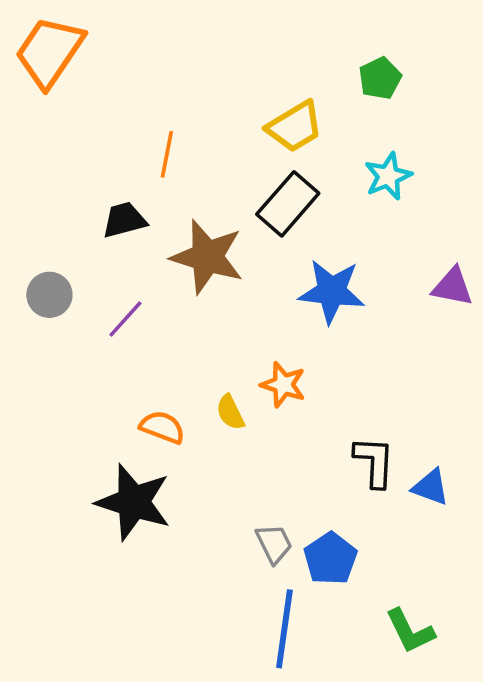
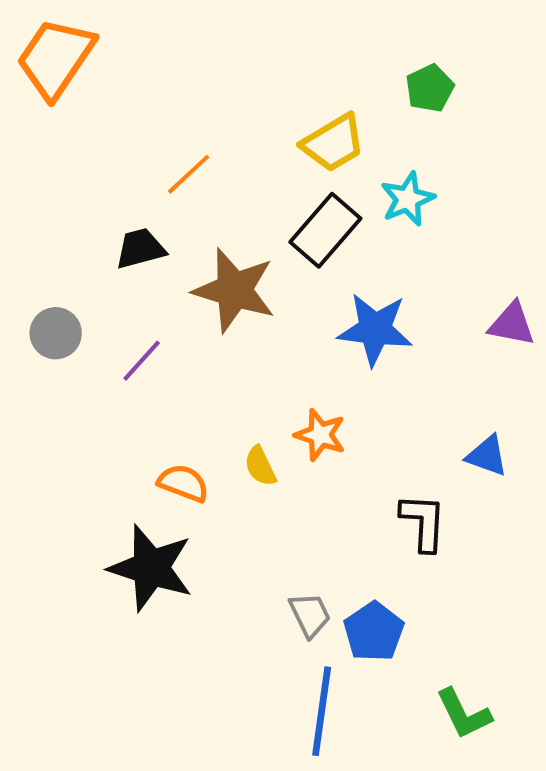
orange line: (167, 154) -> (189, 174), turned 36
cyan star: (388, 176) -> (408, 199), moved
blue triangle: (431, 487) -> (487, 456), moved

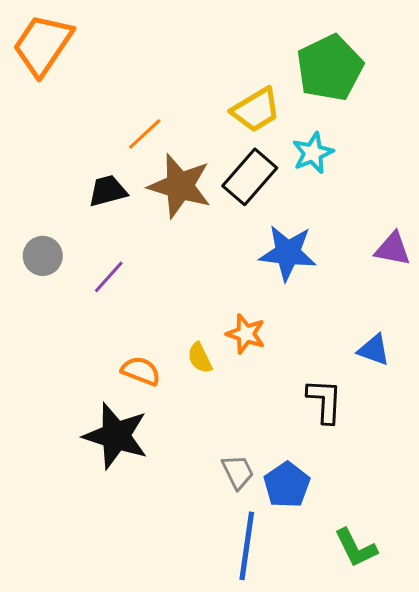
green pentagon: (430, 88) -> (330, 68), size x1.8
brown star: (234, 290) -> (180, 186), moved

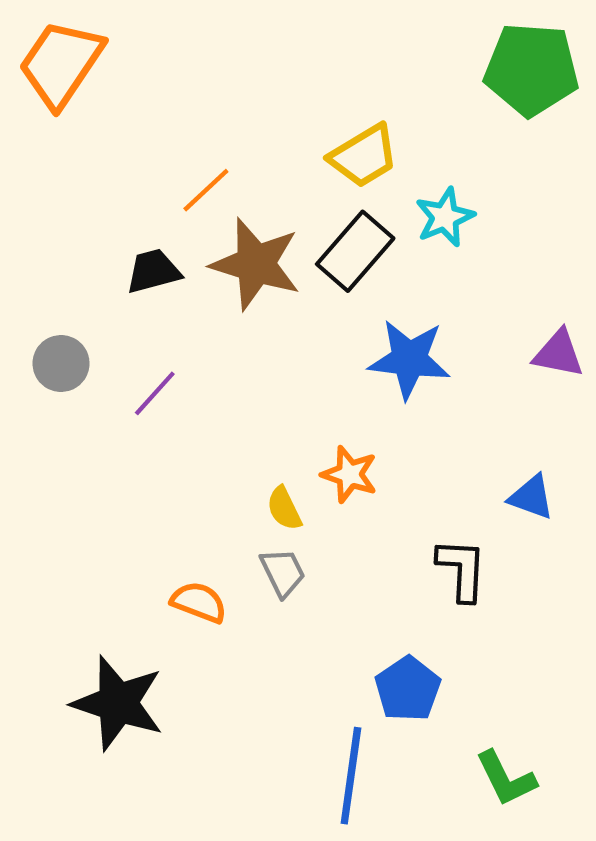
green pentagon: (330, 68) -> (531, 69), moved, turned 30
orange semicircle: (141, 371) -> (199, 602), moved
black star: (116, 436) -> (118, 703), moved
gray trapezoid: (238, 472) -> (283, 572), moved

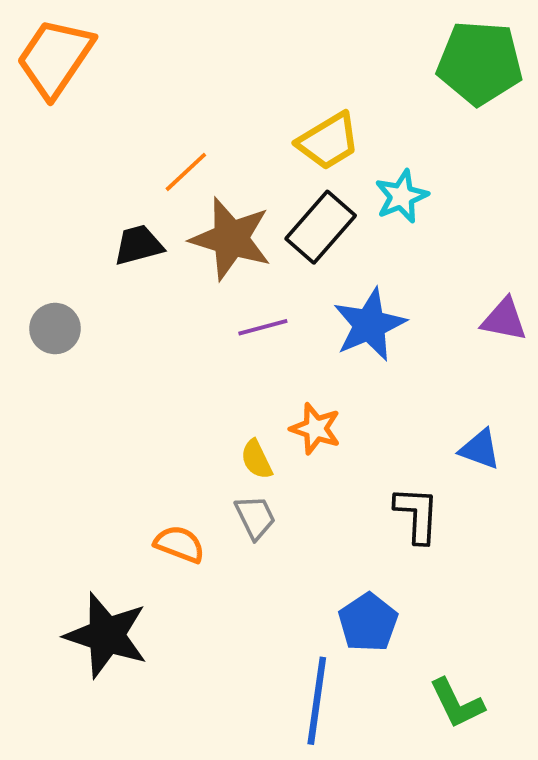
blue star: (409, 359) -> (369, 325), turned -30
purple line: (155, 393) -> (263, 327), moved, turned 33

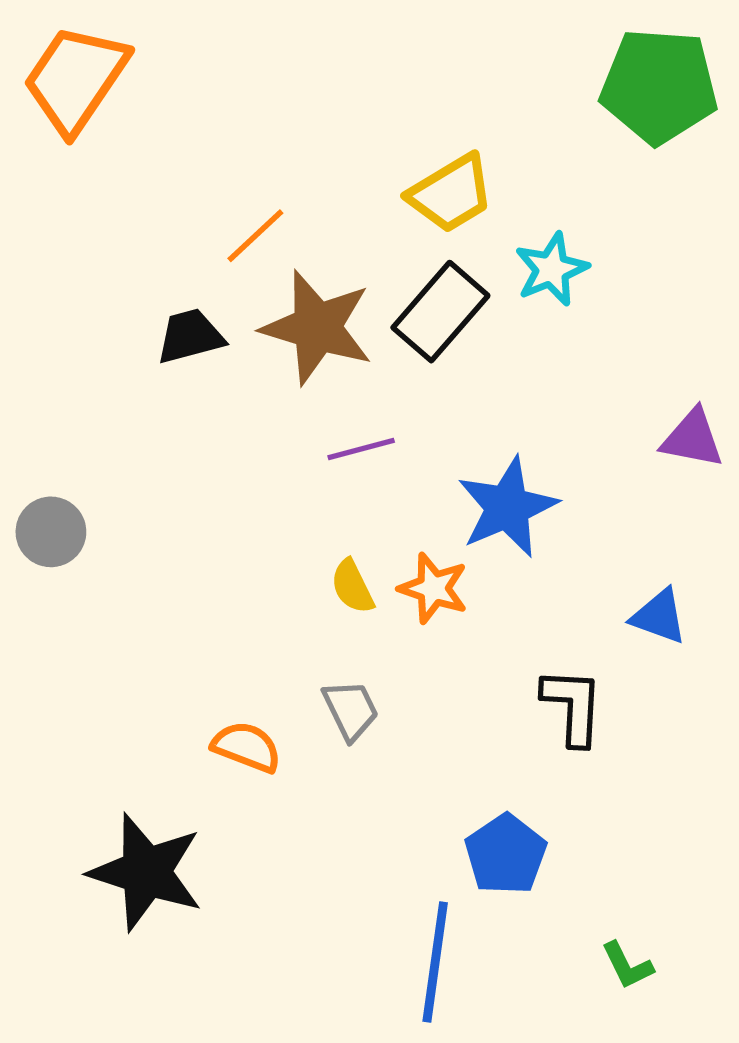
blue star: (369, 325) -> (507, 507), moved
gray circle: (55, 329) -> (51, 532), moved
yellow semicircle: (256, 459) -> (352, 587), moved
green L-shape: (457, 703) -> (627, 965), size x0.7

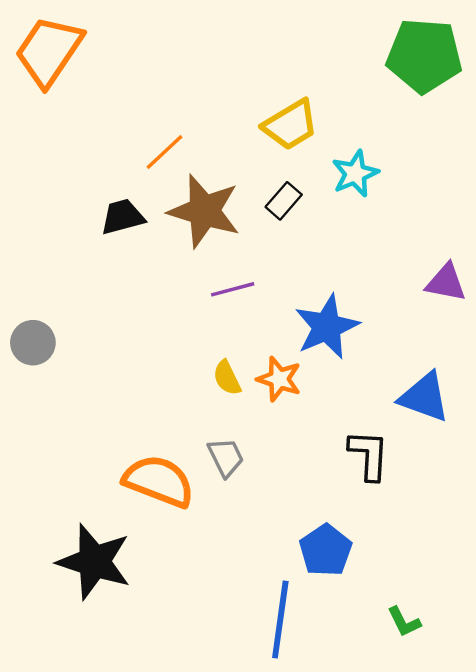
black rectangle: (440, 312) -> (284, 201), size x0.6
blue triangle: (659, 616) -> (424, 397), size x1.4
orange semicircle: (247, 747) -> (159, 481), size x1.6

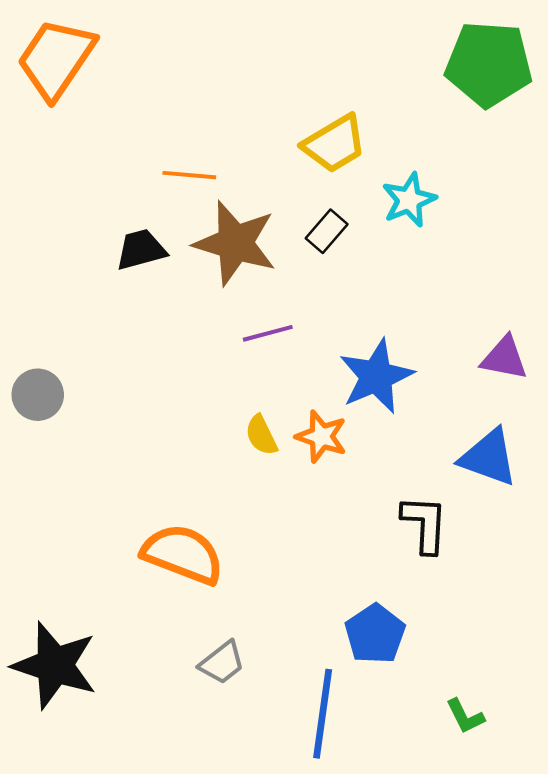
orange line: (165, 152) -> (189, 175), turned 48
purple triangle: (446, 283) -> (504, 358), moved
gray trapezoid: (226, 457) -> (222, 663), moved, turned 78
black star: (94, 562) -> (55, 665), moved

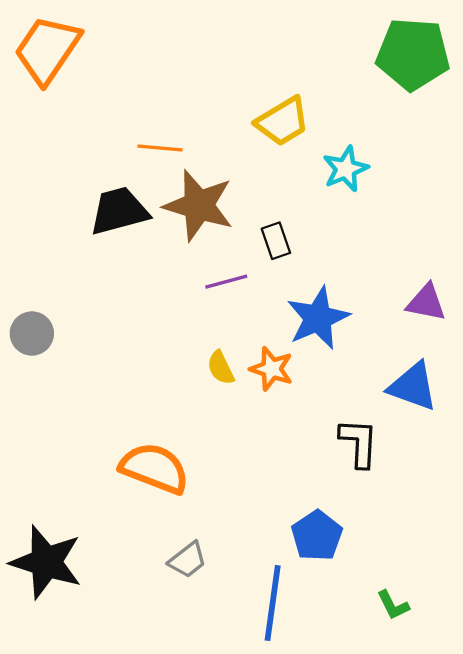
black rectangle: (327, 231) -> (276, 241), moved, turned -60
black trapezoid: (141, 250) -> (119, 211), size x1.4

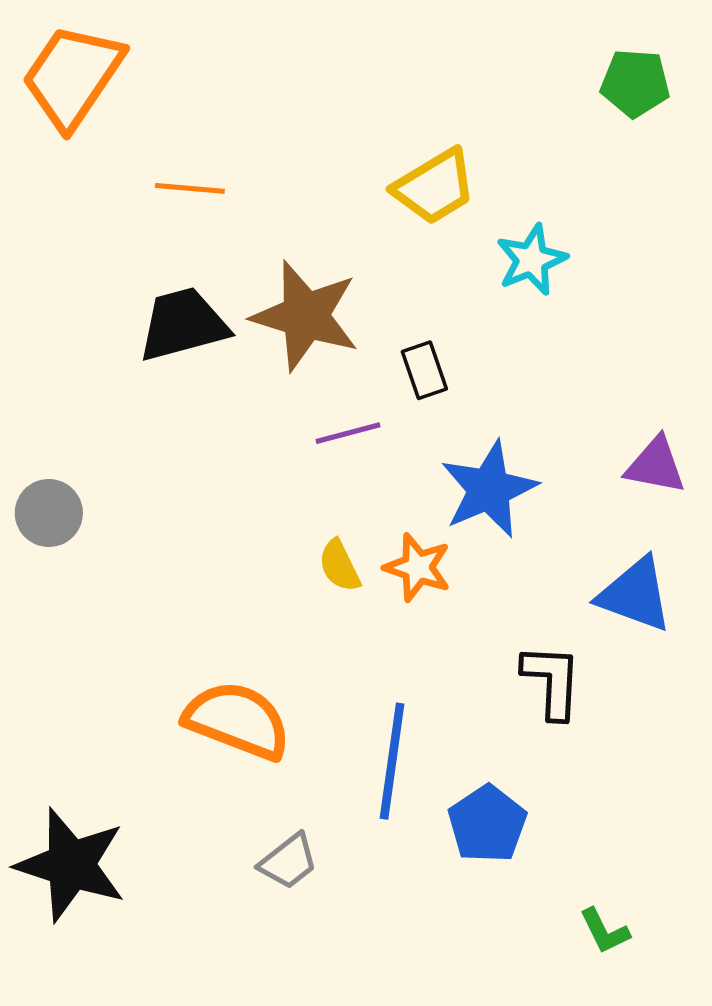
green pentagon: (413, 54) -> (635, 83), size x0.6
orange line: (160, 148) -> (190, 188), moved
blue line: (273, 603) -> (392, 761), moved

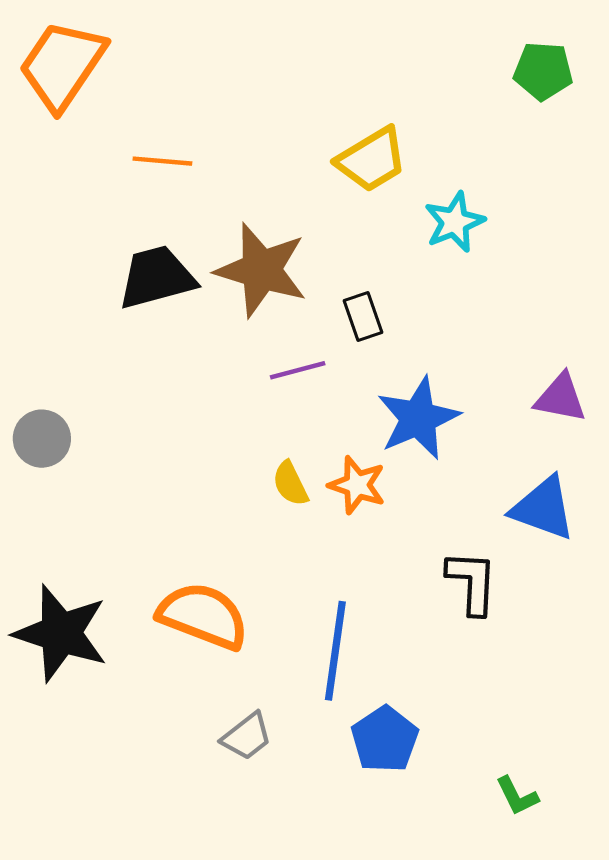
blue pentagon: (487, 824) -> (385, 739), moved
black star: (71, 865) -> (61, 633), moved

